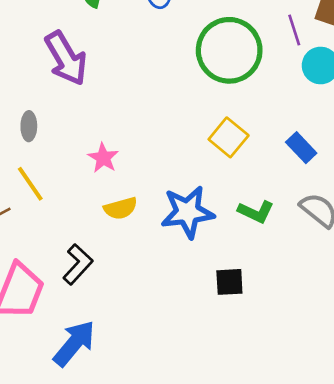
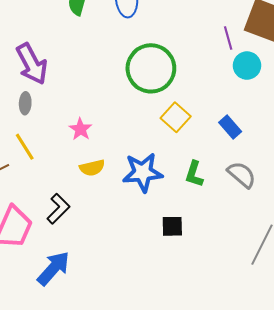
green circle: (229, 50) -> (151, 68), moved
purple arrow: (66, 58) -> (32, 64), moved
green L-shape: (256, 212) -> (194, 174), turned 80

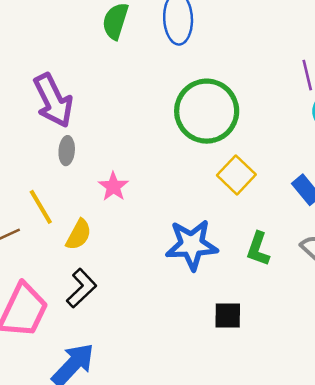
gray ellipse: (25, 103) -> (67, 151), moved
yellow semicircle: (92, 168) -> (79, 235), moved, turned -50

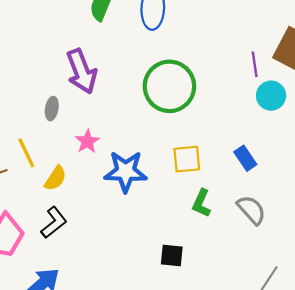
purple arrow: (53, 100) -> (82, 71), moved
yellow square: (236, 175) -> (187, 159), moved, turned 36
blue star: (192, 245) -> (126, 171), moved

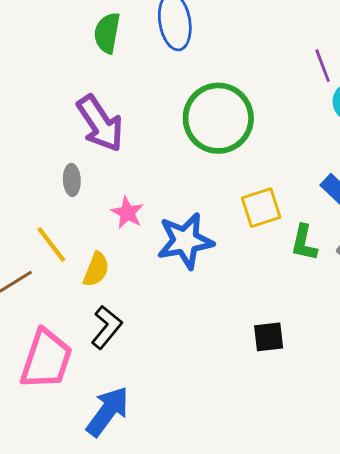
green L-shape: (201, 203) -> (304, 243), moved

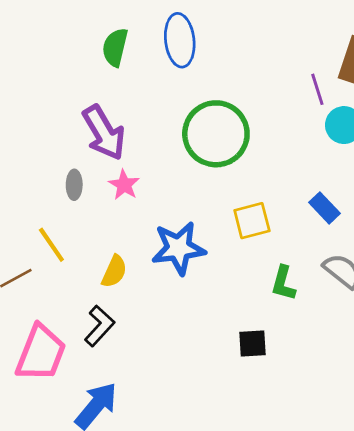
pink star: (127, 213) -> (124, 185), moved
green L-shape: (304, 243) -> (283, 283), moved
yellow semicircle: (96, 269) -> (114, 271), moved

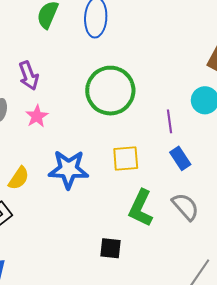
purple line: (317, 89) -> (170, 121), moved
purple arrow: (104, 133) -> (29, 76), size x0.7
green L-shape: (283, 283) -> (141, 208), size x1.4

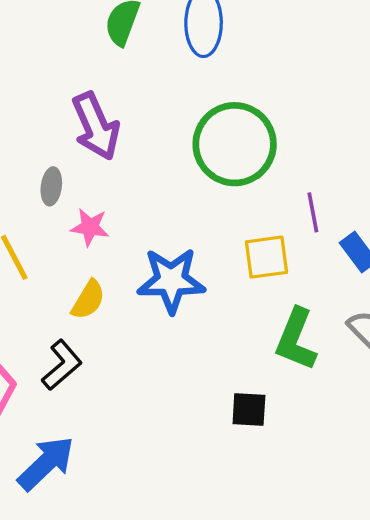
purple arrow: (29, 76) -> (96, 126), size x1.4
pink star: (37, 116) -> (90, 227), moved, turned -30
purple line: (170, 121) -> (313, 212), moved

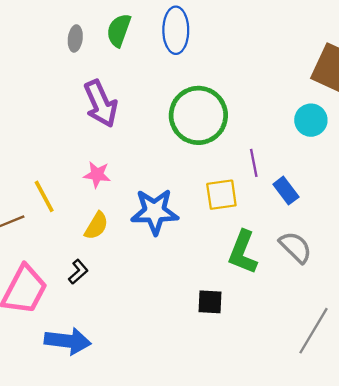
gray ellipse: (51, 186) -> (75, 38), moved
black L-shape: (62, 365) -> (78, 272), size x0.7
blue arrow: (46, 463) -> (68, 341), turned 51

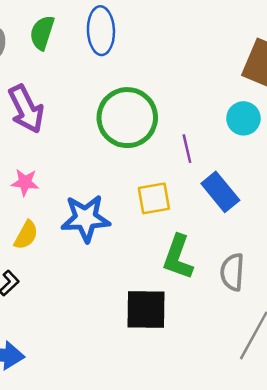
purple line: (254, 163) -> (187, 149), moved
blue rectangle: (286, 191) -> (220, 192), size x1.4
gray semicircle: (295, 247) -> (232, 272), moved, turned -129
black square: (210, 302) -> (146, 309), size x1.6

